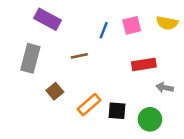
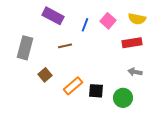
purple rectangle: (47, 19) -> (53, 16), moved
pink square: (132, 25) -> (108, 21), turned -35
red rectangle: (144, 64) -> (132, 43), moved

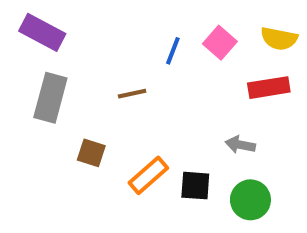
purple rectangle: (53, 16) -> (42, 32), moved
gray arrow: (135, 72) -> (240, 145), moved
brown square: (45, 75) -> (91, 153), turned -32

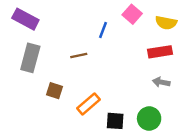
pink square: (220, 43) -> (132, 14), moved
gray arrow: (240, 145) -> (161, 82), moved
black square: (195, 186) -> (115, 121), moved

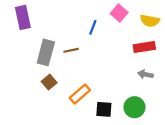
purple rectangle: (25, 19) -> (23, 17), turned 50
gray rectangle: (30, 58) -> (46, 52), moved
brown square: (55, 91) -> (49, 82), turned 32

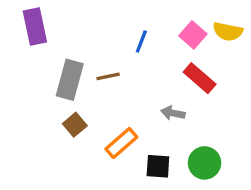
pink square: (119, 13) -> (193, 35), moved
red rectangle: (144, 47) -> (200, 78), moved, turned 50
gray arrow: (145, 74) -> (173, 113), moved

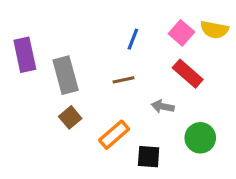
purple rectangle: (35, 27) -> (25, 55), moved
brown line: (108, 76) -> (123, 80), moved
gray rectangle: (70, 80) -> (66, 75), turned -30
green circle: (205, 163) -> (200, 138), moved

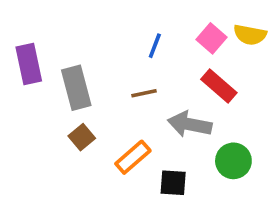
gray arrow: (163, 106) -> (190, 124), size x1.6

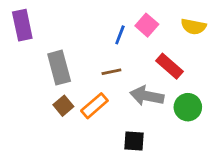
pink square: (212, 38) -> (147, 25), moved
purple rectangle: (29, 64) -> (22, 25), moved
orange rectangle: (133, 157) -> (94, 106), moved
green circle: (233, 161) -> (188, 107), moved

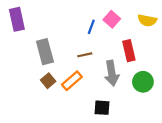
red rectangle: (169, 66) -> (129, 51), turned 36
gray arrow: (147, 96) -> (112, 73), turned -110

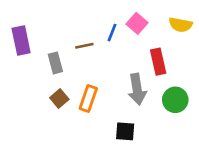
purple rectangle: (17, 19) -> (21, 41), moved
gray rectangle: (45, 52) -> (55, 63), size x0.7
brown line: (85, 55) -> (84, 46), moved
orange rectangle: (72, 81) -> (88, 98), turned -30

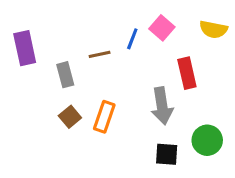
green circle: (175, 100) -> (207, 140), moved
black square: (125, 131) -> (167, 154), moved

